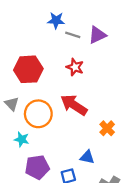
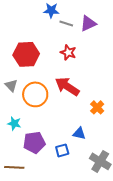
cyan star: (22, 139) -> (14, 123), moved

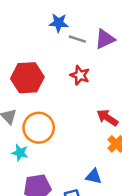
red arrow: (67, 86) -> (107, 118), moved, size x0.7
cyan star: (14, 123) -> (20, 153), moved

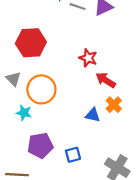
red star: (80, 75) -> (88, 58), moved
blue triangle: (94, 176) -> (93, 115), moved

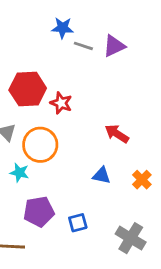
red star: (88, 58) -> (61, 103), moved
orange cross: (114, 105) -> (142, 180), moved

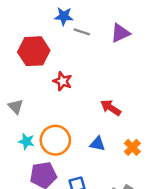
purple triangle: (114, 46) -> (120, 33), moved
red hexagon: (28, 89) -> (34, 51), moved
orange circle: (40, 145) -> (55, 140), moved

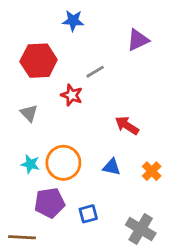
gray line: (82, 32) -> (95, 72), moved, turned -49
gray triangle: (16, 106) -> (29, 113), moved

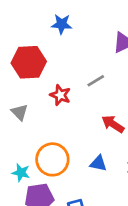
gray line: (95, 72) -> (96, 81), moved
cyan star: (30, 164) -> (21, 173), moved

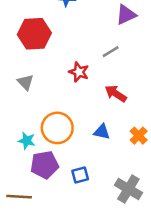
gray line: (96, 81) -> (111, 52), moved
red star: (60, 95) -> (79, 72), moved

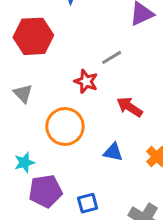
gray line: (111, 52) -> (112, 57), moved
orange circle: (57, 128) -> (65, 126), moved
cyan star: (27, 141) -> (24, 163), turned -30

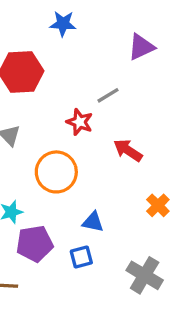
blue triangle: (113, 152) -> (93, 222), moved

